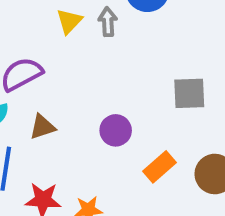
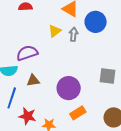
purple circle: (116, 130) -> (69, 88), size x1.5
orange rectangle: (159, 167) -> (78, 113), moved

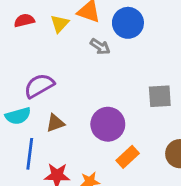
yellow triangle: (55, 31) -> (60, 24), moved
gray arrow: (74, 34) -> (100, 46), turned 128

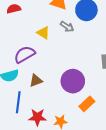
yellow triangle: (60, 24) -> (43, 33), moved, turned -40

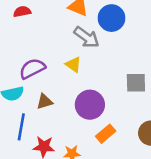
gray arrow: (67, 27) -> (87, 37), size x1.5
yellow triangle: (43, 33) -> (73, 64), moved

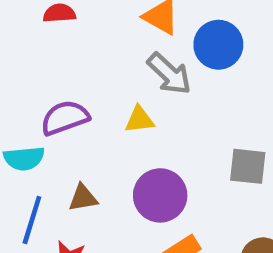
yellow triangle: (73, 64) -> (139, 120), turned -49
brown triangle: (45, 101) -> (83, 198), moved

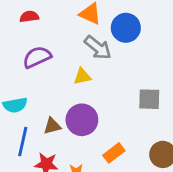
purple semicircle: (65, 118) -> (37, 57), moved
purple circle: (160, 195) -> (82, 120), moved

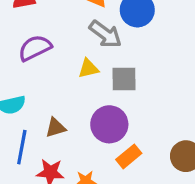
gray square: (149, 99) -> (124, 79), moved
purple circle: (82, 120) -> (109, 124), moved

